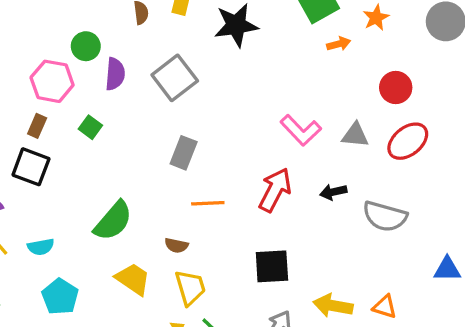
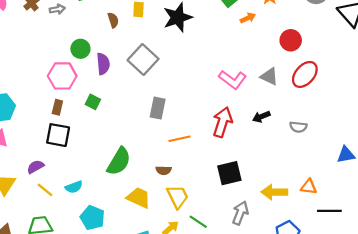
gray triangle: (355, 135) -> (269, 76), turned 30
gray semicircle: (385, 216) -> (298, 127), size x0.6

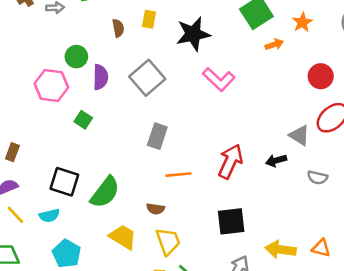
gray triangle: (269, 76) -> (299, 135), moved
pink L-shape: (233, 80) -> (219, 79), moved
brown rectangle: (57, 107) -> (12, 152), moved
black square: (58, 135) -> (64, 182), moved

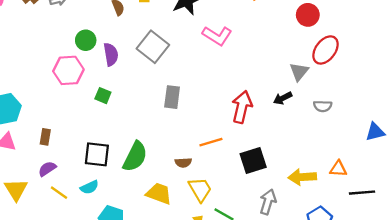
gray triangle: (299, 135) -> (299, 72), turned 48
orange line: (178, 175) -> (211, 142), moved

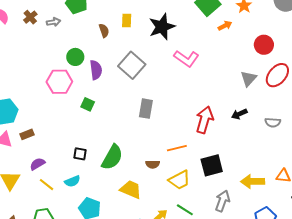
gray triangle: (299, 72) -> (249, 79), moved
brown rectangle: (45, 137) -> (27, 134), moved, turned 56
black square: (97, 154) -> (80, 154), size x0.6
yellow trapezoid: (200, 189) -> (179, 180), moved, turned 90

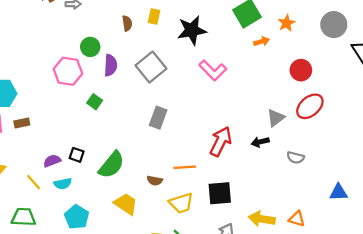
gray triangle: (249, 79) -> (276, 118), moved
purple semicircle: (37, 164) -> (52, 161), moved

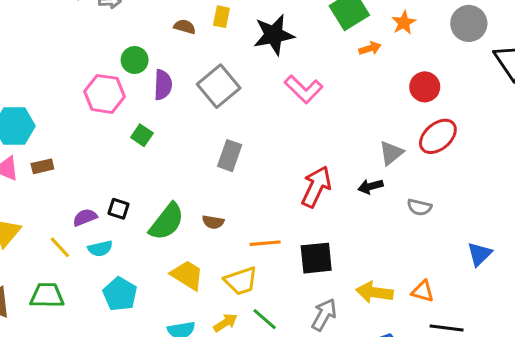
brown semicircle: (127, 23) -> (185, 27), turned -64
orange line: (185, 167) -> (265, 243), moved
brown semicircle: (155, 181) -> (213, 222), moved
blue triangle: (339, 192) -> (479, 254), turned -42
yellow trapezoid: (181, 203) -> (241, 281), moved

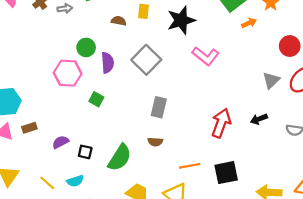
gray triangle: (391, 153) -> (271, 80), moved
purple semicircle: (85, 217) -> (60, 142), moved
brown semicircle: (213, 222) -> (155, 142), moved

